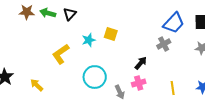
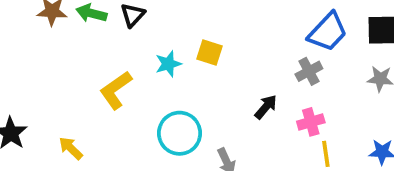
pink cross: (139, 83) -> (311, 122), moved

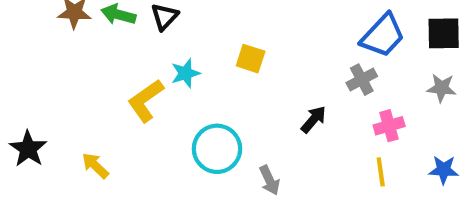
cyan star: (168, 64) -> (186, 73), moved
pink cross: (311, 122) -> (389, 126), moved

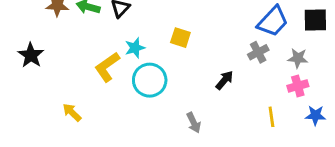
gray star: (442, 88) -> (298, 58), moved
pink cross: (389, 126) -> (298, 86), moved
black star: (28, 149) -> (31, 55), moved
cyan circle: (217, 149) -> (150, 80), moved

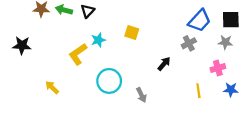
black star: (31, 55) -> (22, 45), turned -30
gray star: (298, 58) -> (225, 42), moved
cyan circle: (150, 80) -> (109, 81), moved

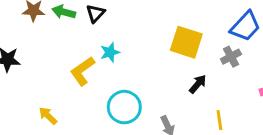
yellow square: (132, 33) -> (186, 42), moved, size x1.6
yellow line: (198, 91) -> (219, 120), moved

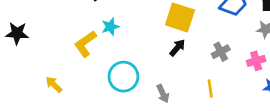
gray cross: (231, 57) -> (221, 52), moved
black arrow: (198, 84) -> (177, 48), moved

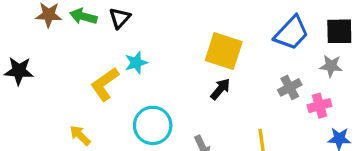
gray cross: (221, 52) -> (290, 87), moved
yellow arrow: (54, 85) -> (80, 135), moved

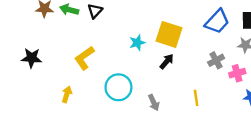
cyan star: (136, 63) -> (137, 43), moved
black star: (19, 71) -> (32, 58), moved
yellow arrow: (80, 135) -> (67, 94), turned 63

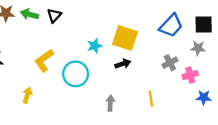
black arrow: (167, 61) -> (123, 64), turned 32
cyan circle: (118, 87) -> (76, 74), moved
gray arrow: (154, 103) -> (110, 103), turned -152

